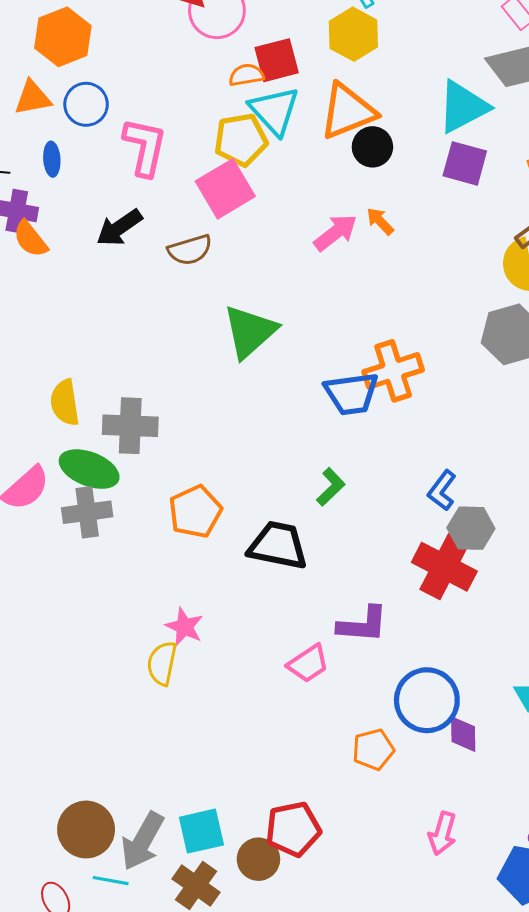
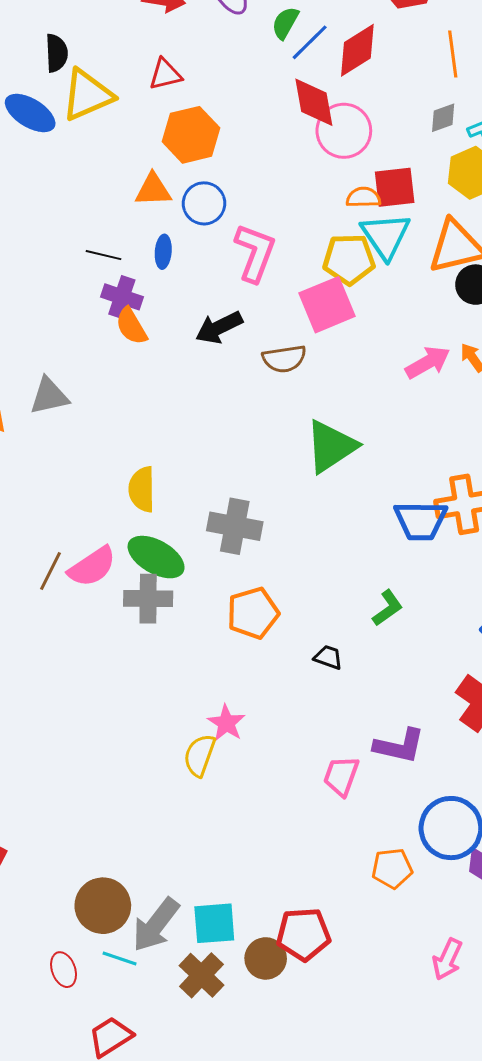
gray cross: (130, 426) -> (235, 526), moved
black trapezoid: (278, 545) -> (328, 657), size x0.5
pink trapezoid: (308, 664) -> (341, 776), turned 135

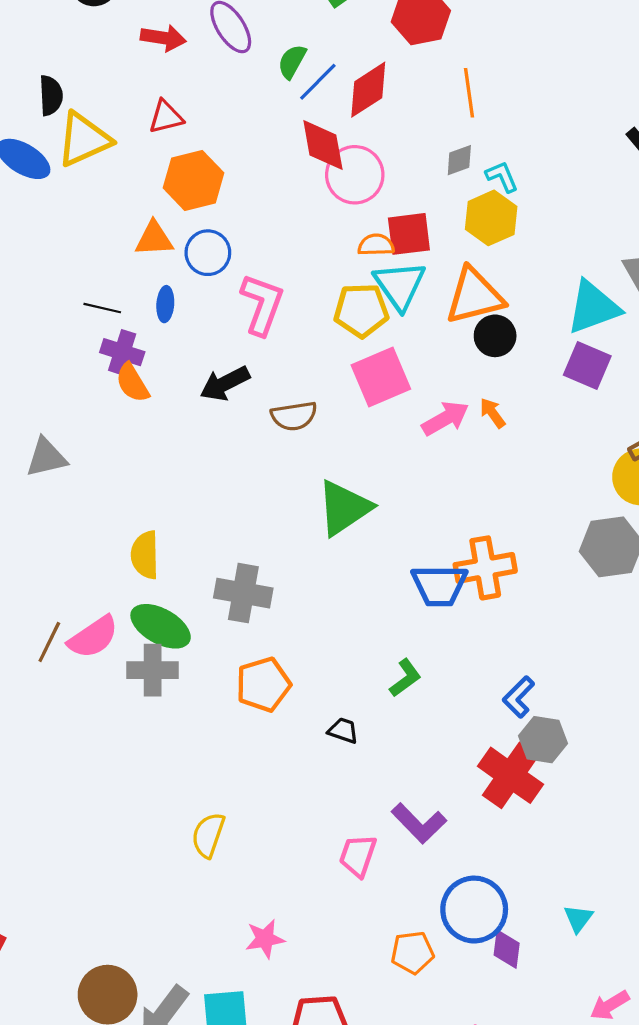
pink square: (327, 305) -> (381, 377), moved
pink star: (226, 723) -> (265, 939), moved, turned 30
purple L-shape: (399, 746) -> (419, 823), turned 34

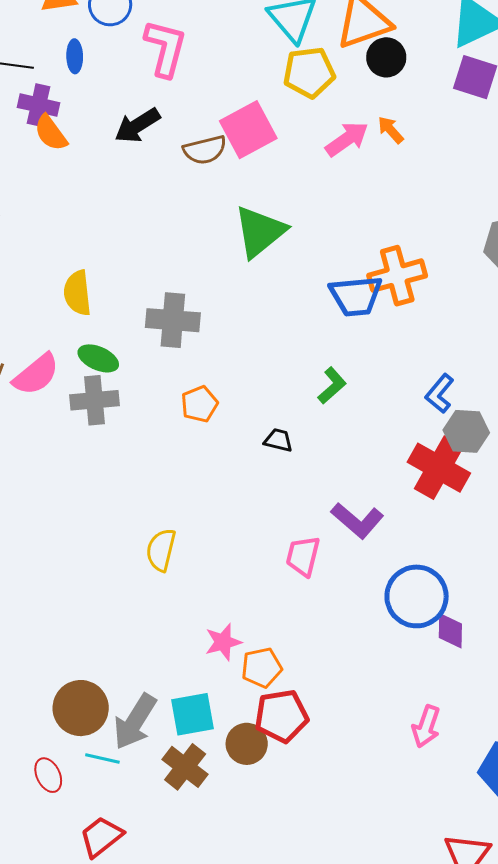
yellow pentagon: (361, 310) -> (309, 72), moved
pink square: (381, 377) -> (248, 130), moved
green ellipse: (161, 626) -> (98, 358), size x0.7
orange pentagon: (263, 685) -> (199, 404), size x0.7
orange pentagon: (412, 952) -> (262, 668), moved

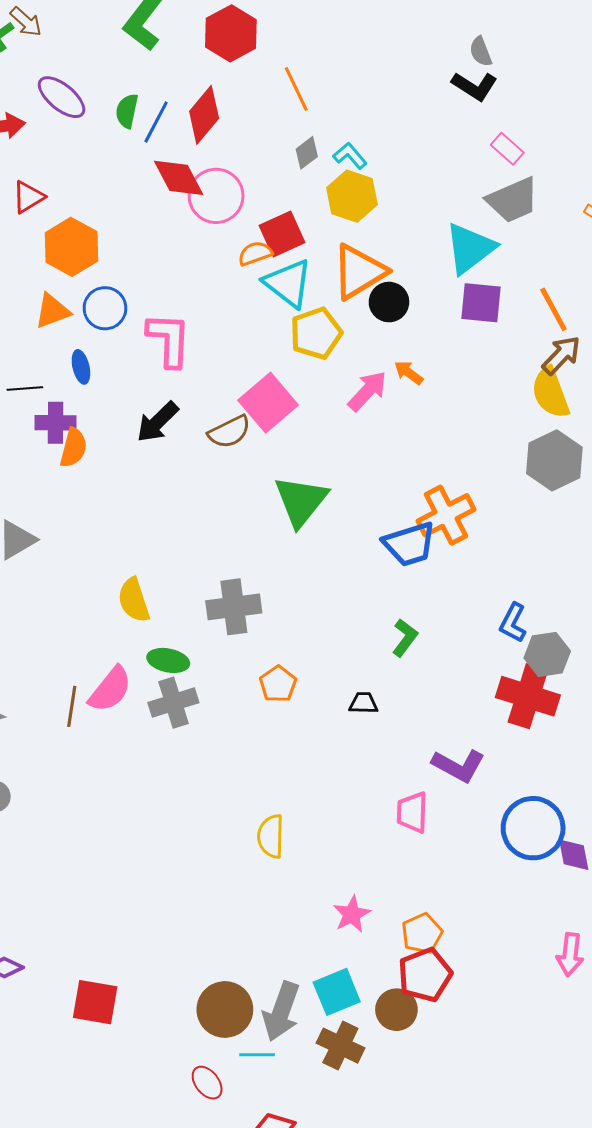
orange semicircle: (51, 133) -> (73, 448), turned -117
orange pentagon: (262, 668) -> (422, 933), moved

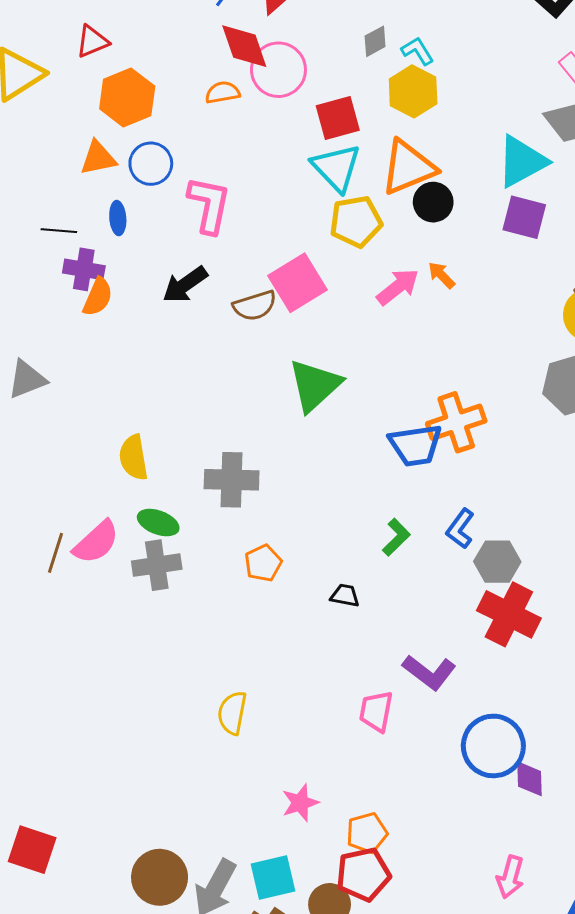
orange semicircle: (255, 253) -> (222, 92), moved
blue L-shape: (513, 623) -> (460, 529), moved
gray hexagon: (547, 654) -> (497, 562), moved

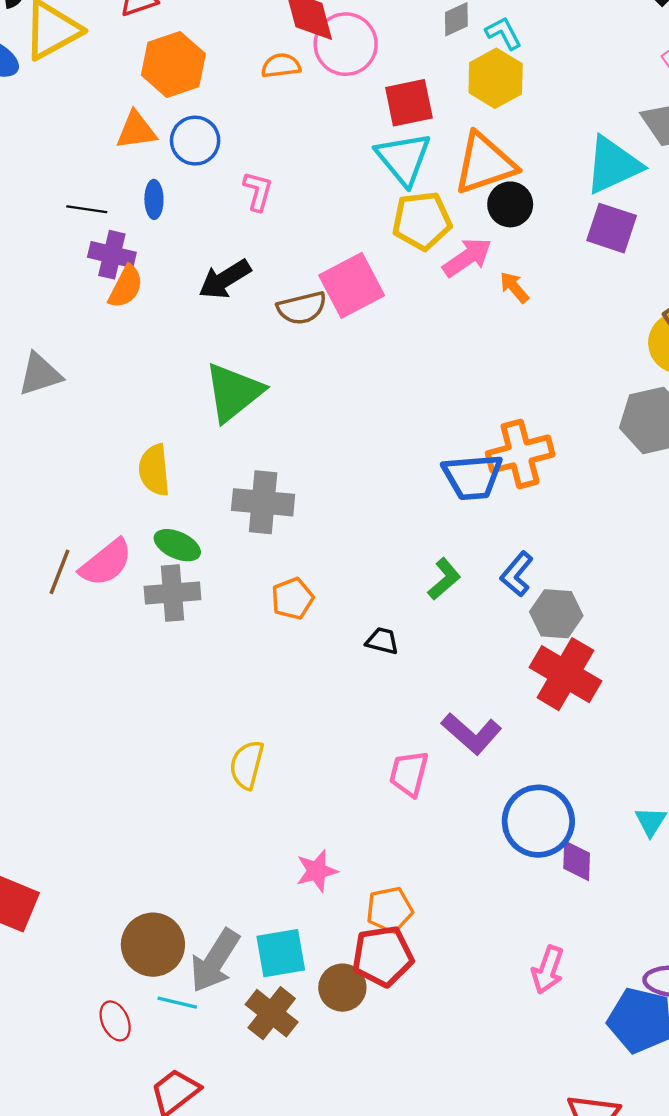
pink L-shape: (209, 205) -> (258, 191), size x0.6
pink arrow: (398, 287) -> (467, 257), moved
green triangle: (315, 385) -> (233, 392), moved

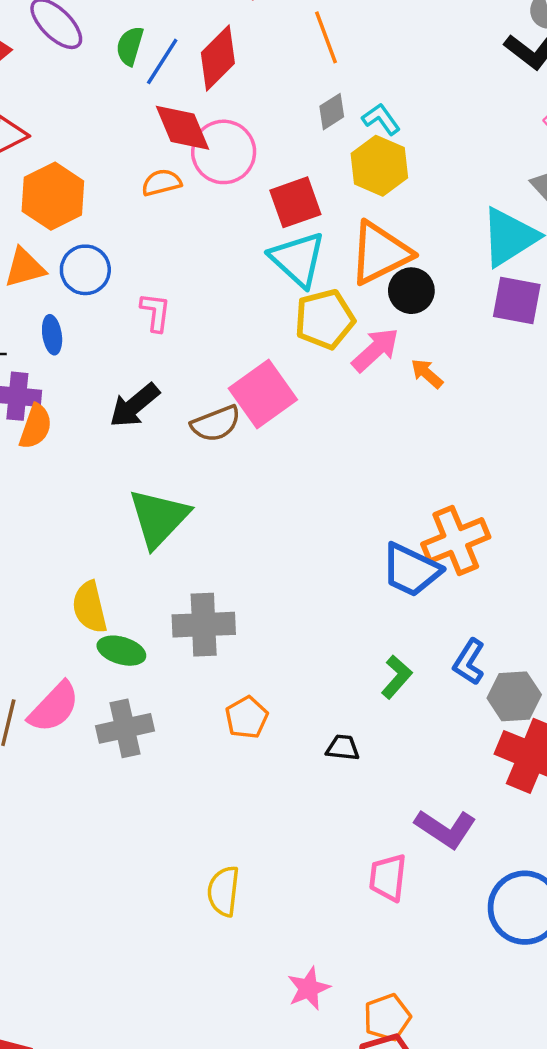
blue trapezoid: (473, 477) -> (411, 570), turned 38
green ellipse: (177, 545) -> (121, 651), moved

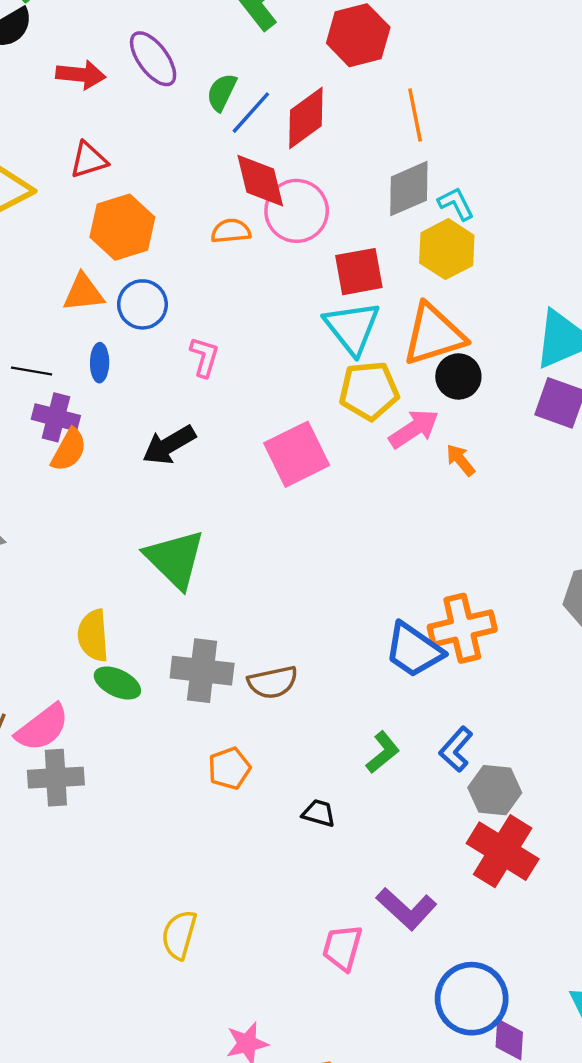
gray diamond: (332, 112) -> (409, 189), size x1.6
brown semicircle: (216, 424) -> (273, 682), moved
green triangle: (159, 518) -> (175, 559), turned -38
gray cross: (125, 728) -> (56, 778), moved

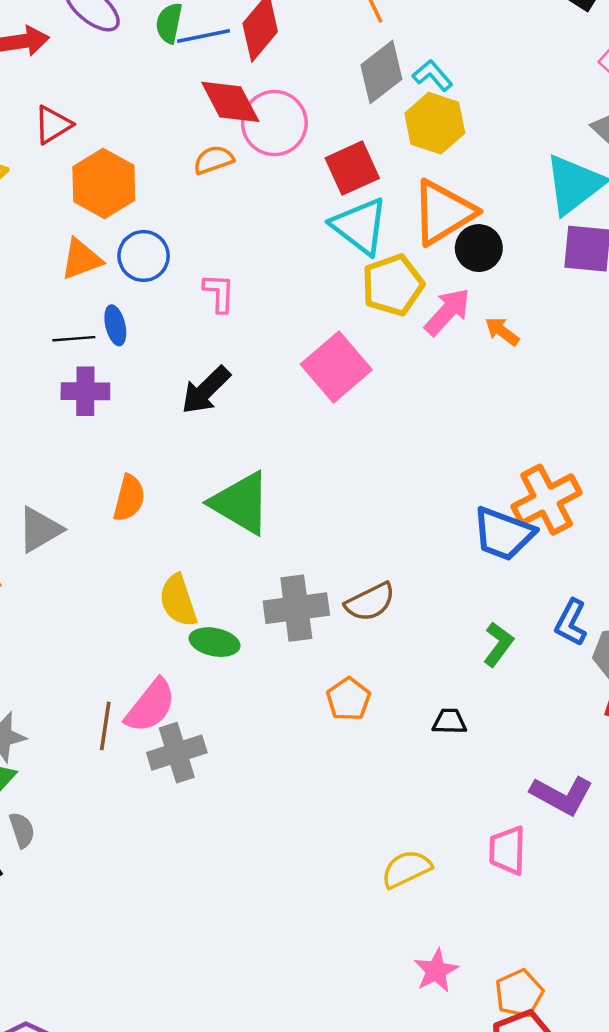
blue line: (251, 113) -> (204, 36), turned 51
black line: (32, 371) -> (74, 339), moved
orange semicircle: (69, 450) -> (129, 498), moved
yellow semicircle: (179, 935) -> (406, 869), moved, turned 63

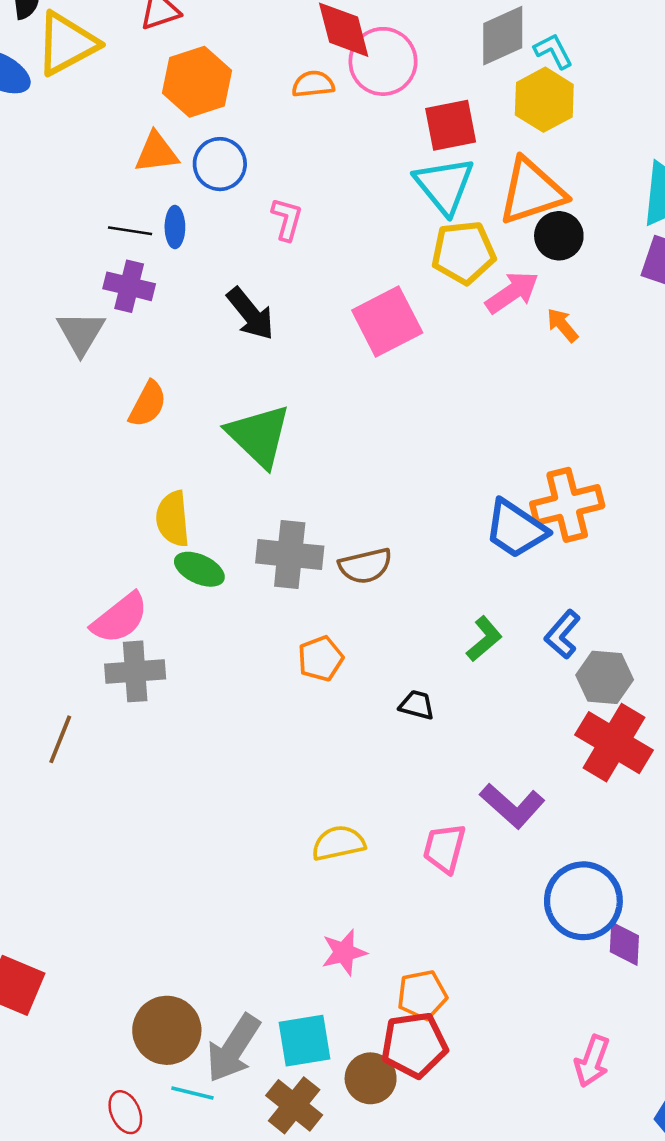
black arrow: (206, 390) -> (251, 314), turned -98
gray triangle: (40, 530) -> (81, 333), moved, turned -42
brown line: (105, 726) -> (60, 739), moved

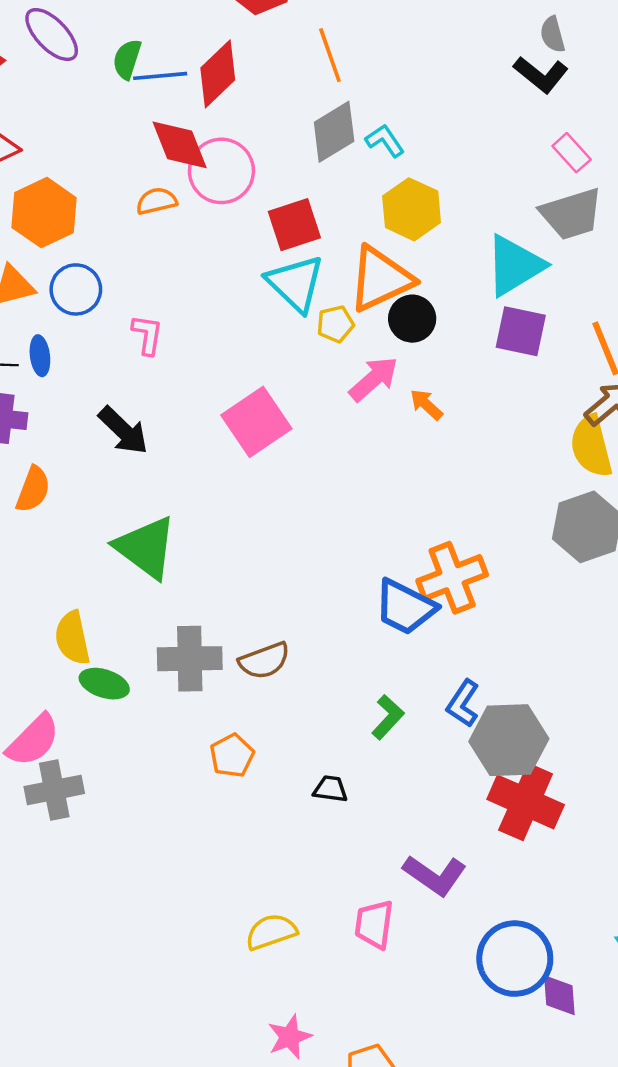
yellow hexagon: (544, 100) -> (412, 209), moved
yellow pentagon: (463, 252) -> (335, 324), moved, size x0.6
orange semicircle: (148, 404) -> (33, 489), moved
gray hexagon: (605, 677) -> (509, 740), size x1.4

